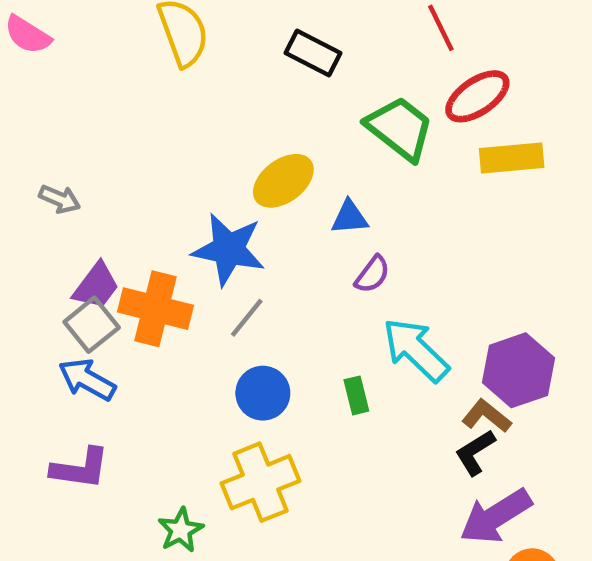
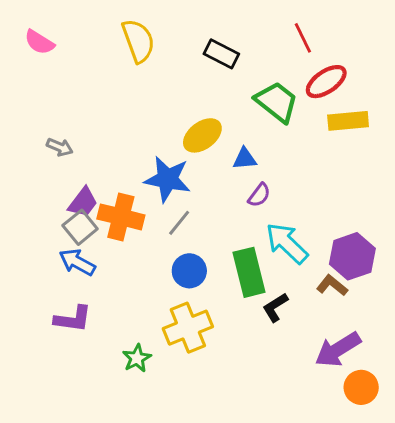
green rectangle: (356, 395) -> (249, 272), size x2.0
black L-shape: (475, 452) -> (275, 307), moved

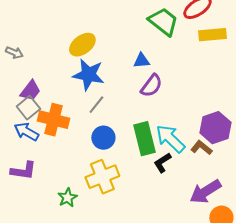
yellow ellipse: (202, 135) -> (82, 45), moved
purple semicircle: (259, 195) -> (151, 86), size x1.4
orange cross: (121, 217) -> (53, 120), moved
cyan arrow: (287, 243) -> (170, 139), moved

